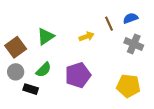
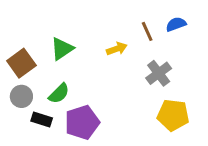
gray cross: (134, 44) -> (159, 73), moved, turned 30
purple pentagon: (78, 75) -> (82, 122), moved

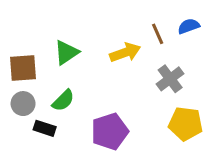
yellow arrow: (117, 49) -> (125, 52), size x1.4
brown square: (21, 63) -> (23, 68), turned 32
purple pentagon: (82, 122) -> (110, 131), moved

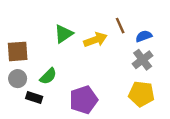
blue semicircle: (189, 26) -> (144, 36), moved
green triangle: (66, 52) -> (64, 34), moved
gray cross: (170, 79) -> (143, 60), moved

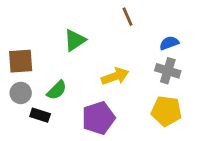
brown line: (120, 26) -> (128, 17), moved
yellow arrow: (95, 40) -> (115, 76), moved
gray cross: (143, 60) -> (168, 71), turned -36

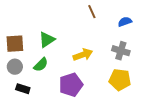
green triangle: (75, 40) -> (47, 40), moved
blue semicircle: (169, 43) -> (125, 22), moved
black rectangle: (40, 115) -> (23, 89), moved

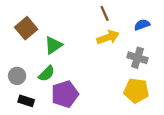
brown square: (15, 44) -> (26, 28), moved, turned -36
yellow arrow: (83, 55) -> (108, 37), moved
purple pentagon: (71, 85) -> (65, 94), moved

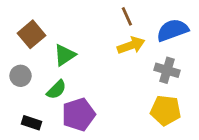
blue semicircle: (142, 25) -> (173, 30), size x1.6
gray circle: (17, 76) -> (20, 76), moved

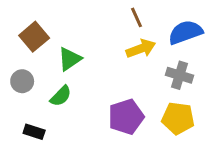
purple pentagon: (79, 114) -> (126, 117), moved

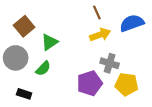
gray cross: (179, 75) -> (110, 63), moved
gray circle: (22, 81) -> (16, 58), size x1.5

